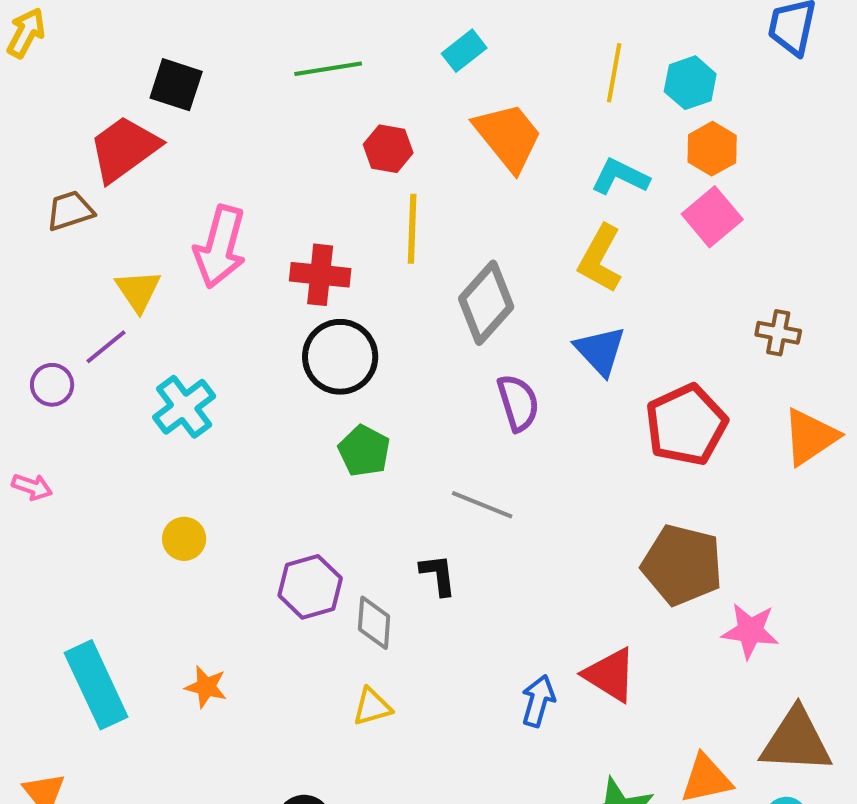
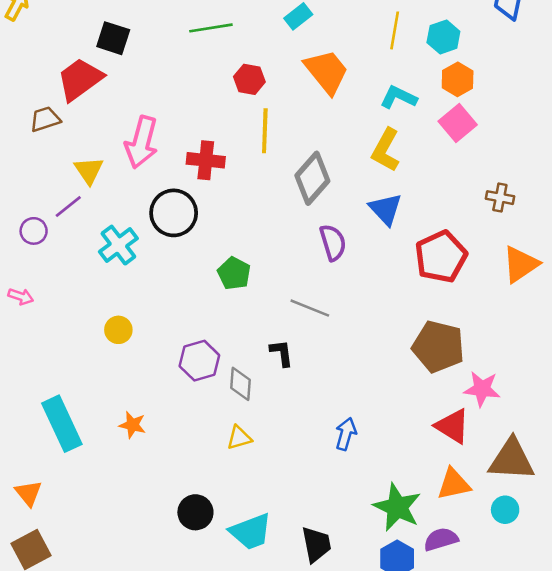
black circle: (340, 357) -> (174, 213), moved
red triangle: (610, 675) -> (452, 426), moved

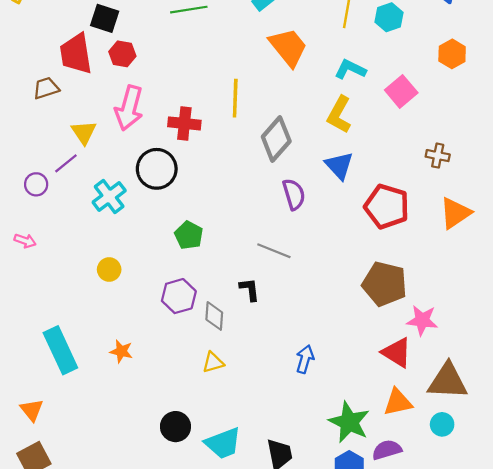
red trapezoid: (80, 79) -> (76, 54), turned -63
red hexagon: (249, 79) -> (122, 54), moved
orange hexagon: (458, 79) -> (452, 54), moved
red pentagon: (441, 257) -> (387, 206), turned -30
green pentagon: (234, 273) -> (189, 235), moved

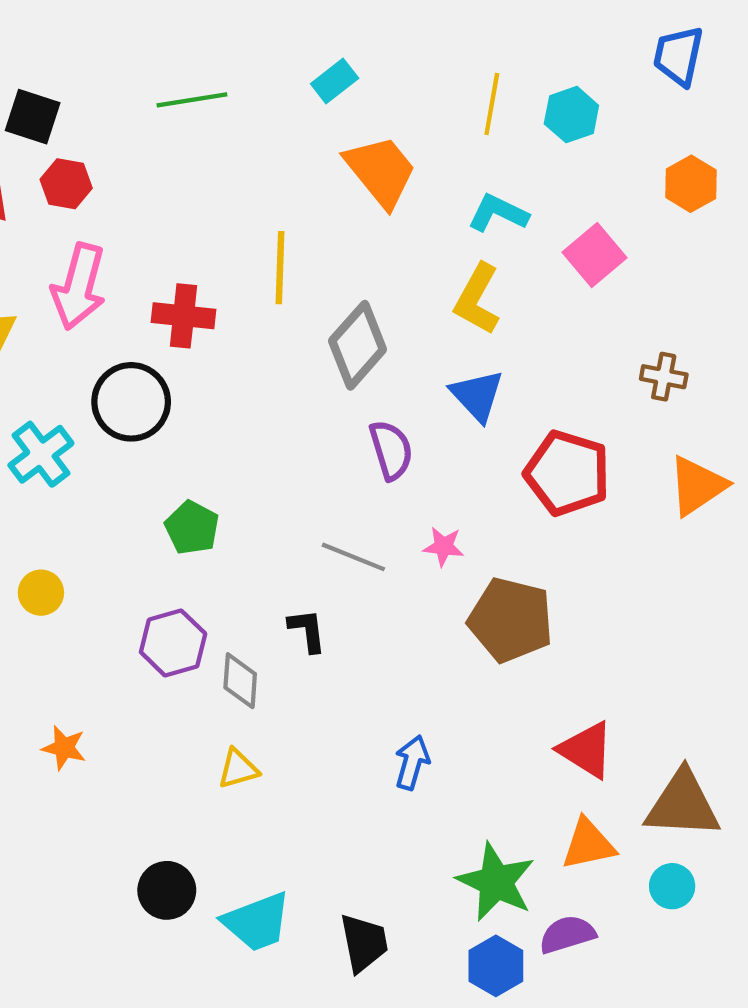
brown pentagon: (385, 284) -> (511, 620), moved
pink star: (422, 320) -> (444, 547), moved, size x0.7

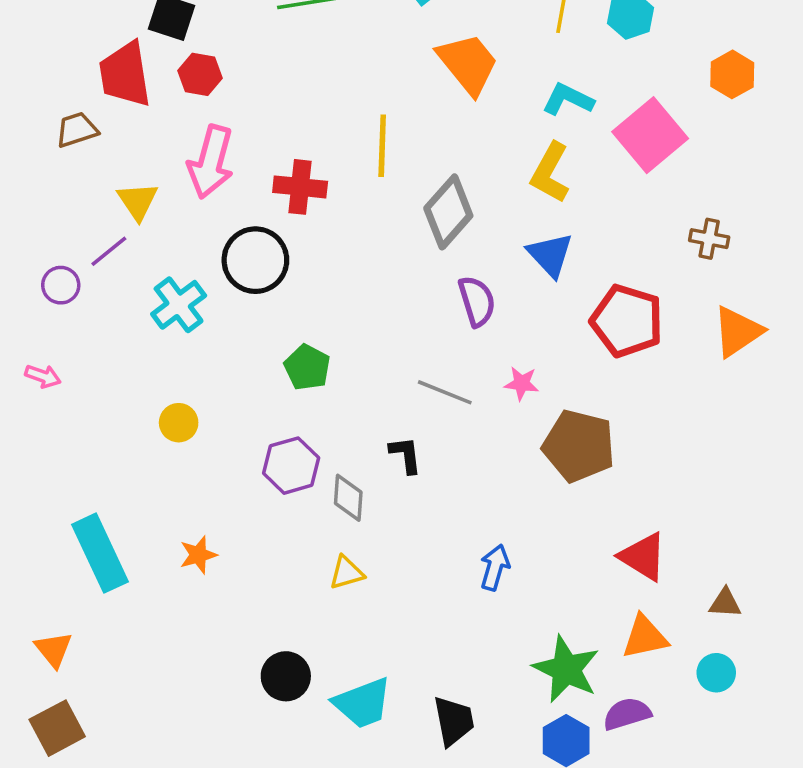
pink square: (595, 255) -> (650, 135), size x1.4
orange star: (64, 748) -> (198, 555), turned -30
brown triangle: (683, 804) -> (725, 603), size x0.5

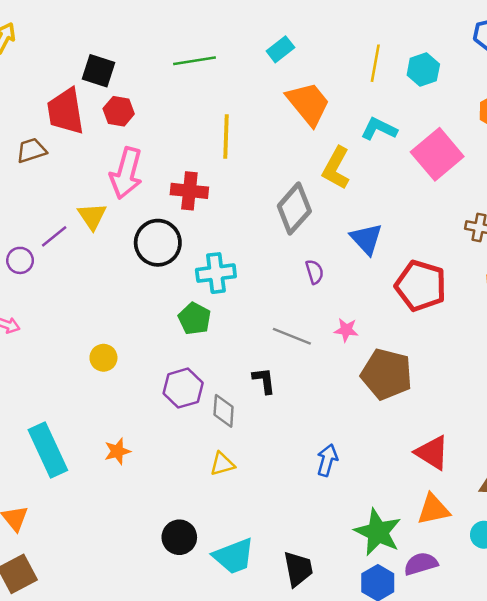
yellow line: (382, 146) -> (226, 137), moved
yellow L-shape: (550, 173) -> (336, 168), moved
yellow triangle: (138, 201) -> (92, 216), moved
purple semicircle: (477, 301) -> (315, 272), size x0.7
cyan cross: (179, 305) -> (216, 273), moved, turned 30

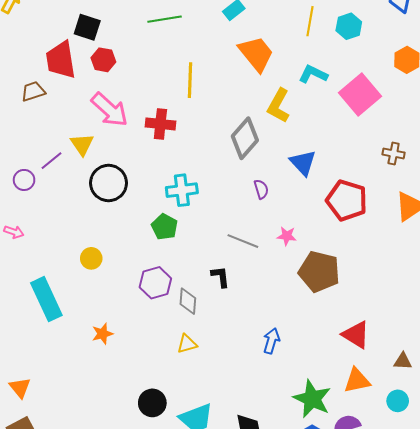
pink arrow: (126, 173) -> (110, 110), turned -63
black circle: (158, 243) -> (109, 183), moved
cyan rectangle: (48, 450) -> (46, 299), moved

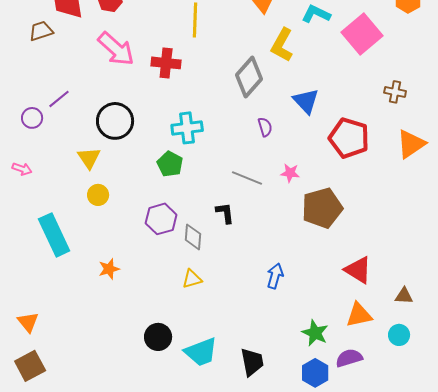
yellow triangle: (82, 144) -> (89, 158), moved
brown pentagon: (319, 272) -> (322, 208), turned -30
green star: (312, 399) -> (315, 333), size x0.7

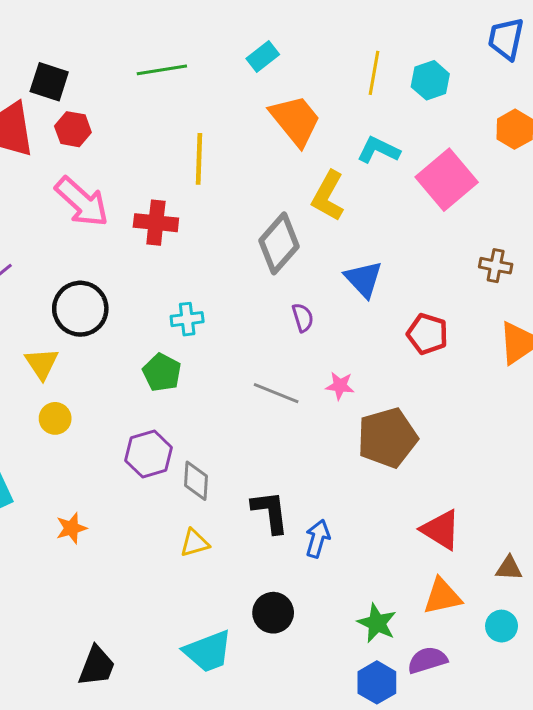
cyan cross: (187, 128) -> (187, 319), size x0.7
red pentagon: (349, 138) -> (427, 334), size x0.7
black L-shape: (225, 213) -> (270, 512), moved, size x1.4
black circle: (158, 337) -> (273, 613), moved
black trapezoid: (252, 362) -> (97, 666), moved, turned 32

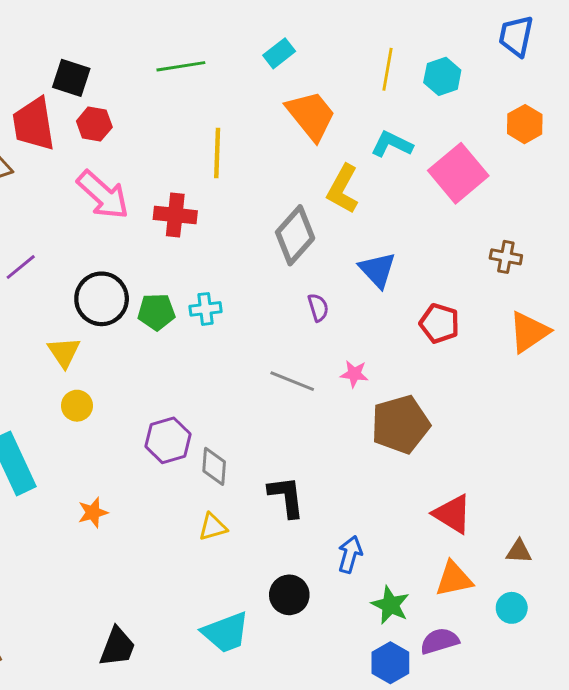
green pentagon: (162, 372) -> (156, 312), moved, turned -30
blue arrow: (318, 539) -> (350, 554), moved

